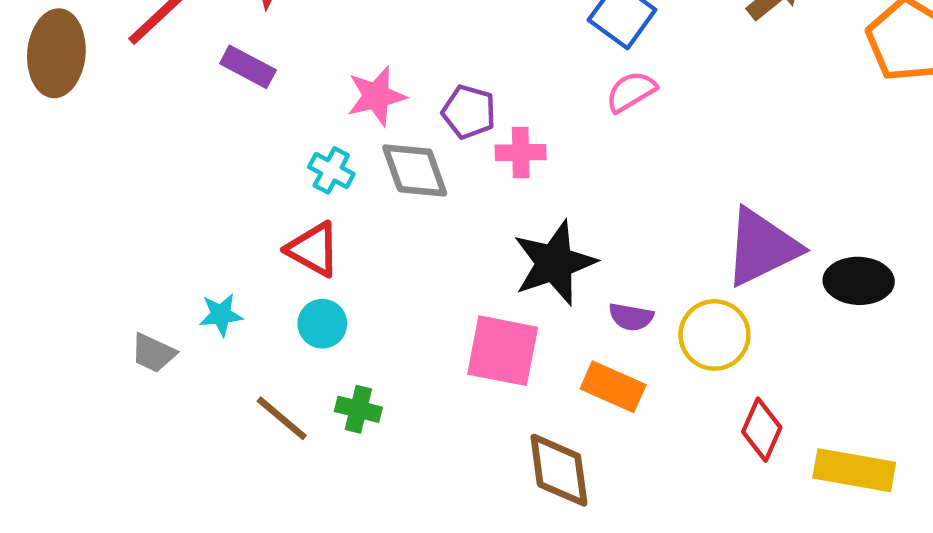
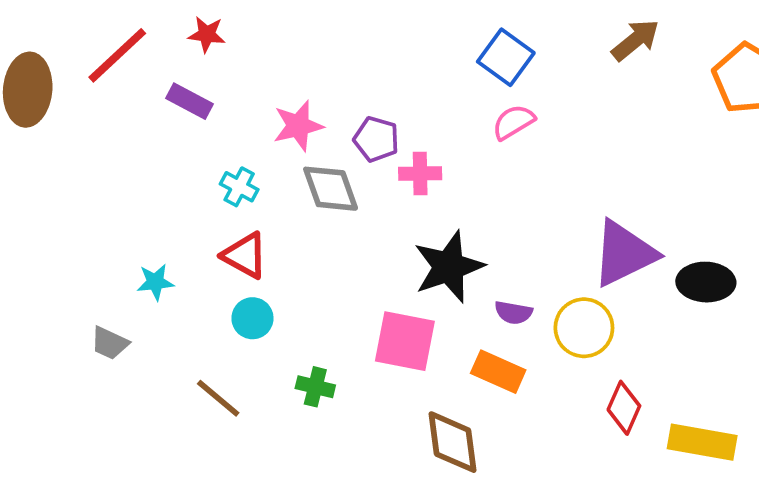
cyan cross: (331, 170) -> (239, 187), moved
cyan star: (221, 315) -> (155, 282), moved
green cross: (358, 409) -> (315, 387), moved

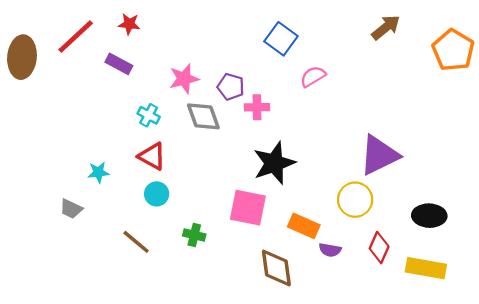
blue square: (506, 57) -> (281, 39), moved
black ellipse: (706, 282) -> (429, 216), moved
purple semicircle: (513, 313) -> (330, 250), moved

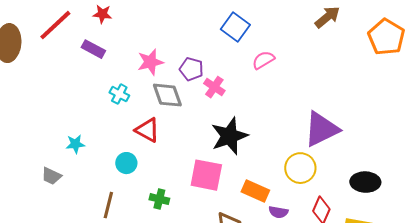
pink cross: (257, 107) -> (214, 87), turned 35
red triangle: (152, 156) -> (147, 130), moved
brown line: (136, 242) -> (108, 205), turned 64

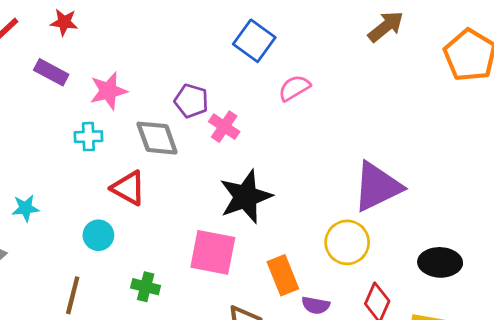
pink star: (150, 62) -> (108, 91), moved
cyan cross: (119, 94) -> (88, 137), turned -30
orange rectangle: (255, 191) -> (283, 275), turned 44

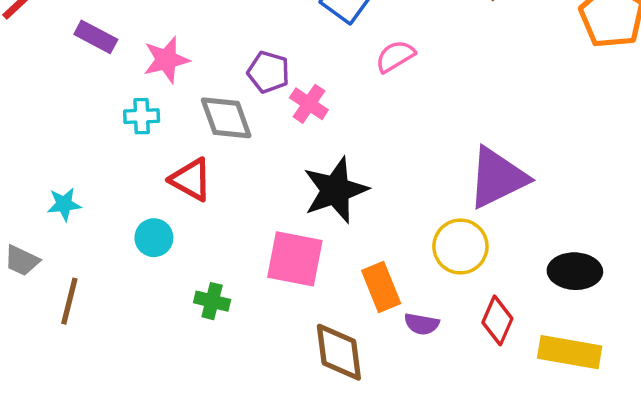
brown line: (73, 295) -> (69, 301), moved

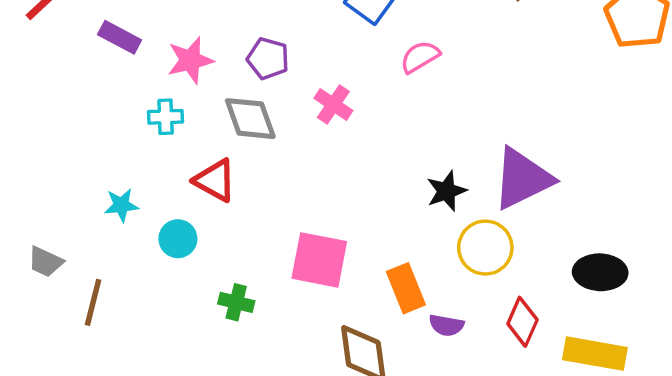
purple pentagon: (268, 72) -> (268, 59), moved
black star: (335, 190) -> (446, 191), moved, size x0.6
cyan star: (64, 204) -> (121, 205), moved

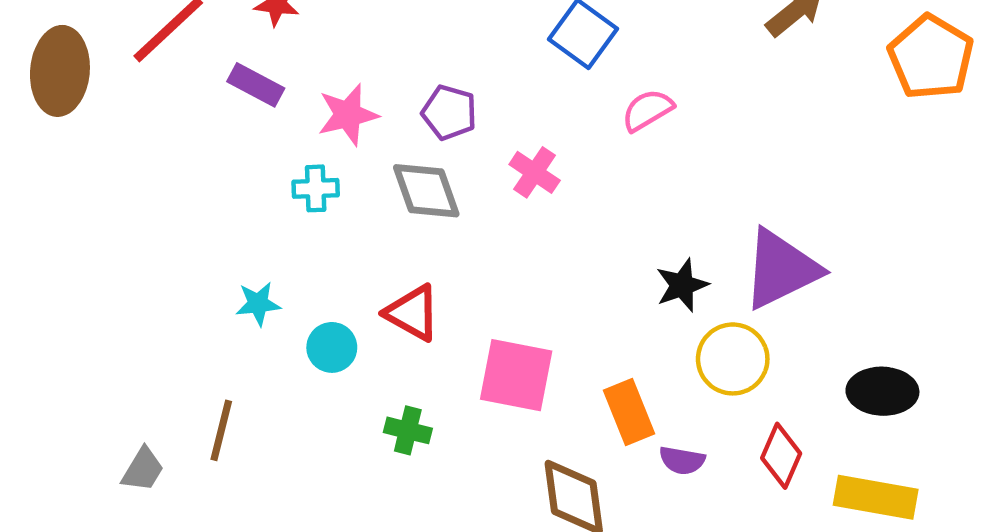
red triangle: (215, 180) -> (412, 313), moved
gray trapezoid: (45, 262) -> (143, 470), moved, turned -84

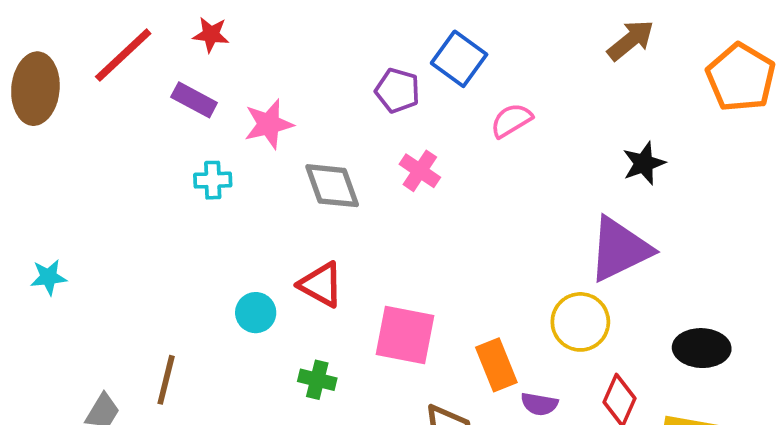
purple pentagon: (449, 112) -> (397, 91), moved
cyan cross: (316, 188) -> (213, 180), moved
black star: (682, 285) -> (644, 163), moved
cyan star: (258, 304) -> (49, 277), moved

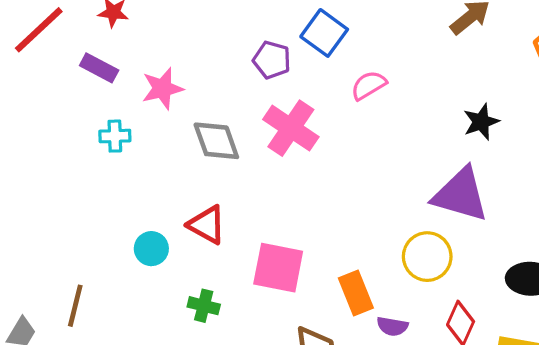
pink cross: (420, 171) -> (291, 128), size x1.6
purple triangle: (620, 249) -> (461, 195), turned 42

